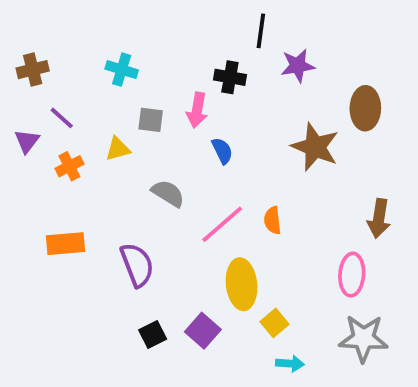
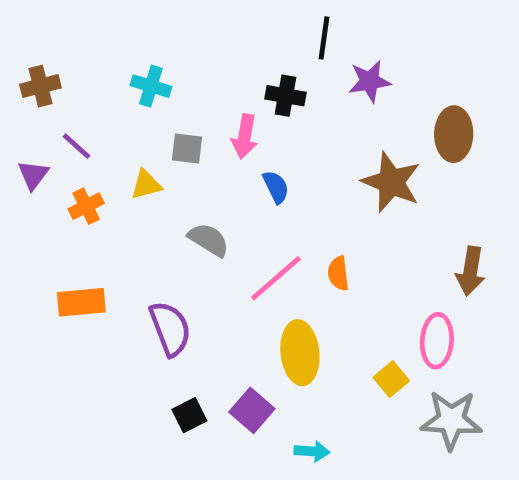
yellow square: (274, 323) -> (391, 379), moved
cyan arrow: (290, 364) -> (312, 451), moved

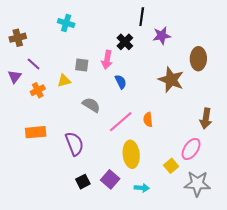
cyan cross: (151, 86) -> (66, 23), moved
black cross: (286, 96) -> (125, 42), turned 35
pink ellipse: (437, 341) -> (191, 149), turned 30
cyan arrow: (312, 451) -> (142, 188), moved

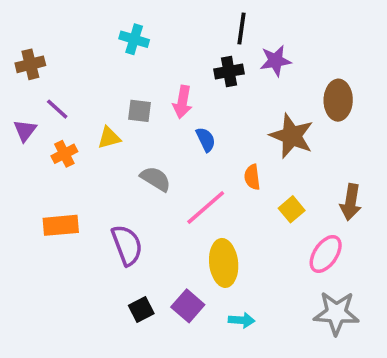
cyan cross: (66, 23) -> (134, 39), moved
black cross: (125, 42) -> (229, 71), moved, turned 35
orange semicircle: (148, 120) -> (252, 177), moved
yellow square: (171, 166) -> (292, 209), moved

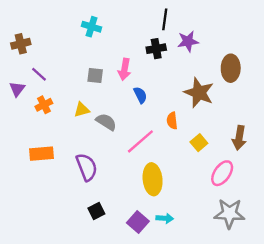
yellow triangle: (109, 138) -> (82, 110), moved
purple square: (188, 306) -> (138, 222), moved

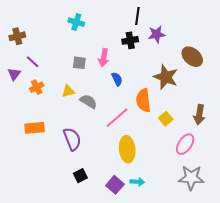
brown ellipse: (231, 68) -> (192, 57), turned -50
orange semicircle: (172, 121) -> (143, 100), size x1.6

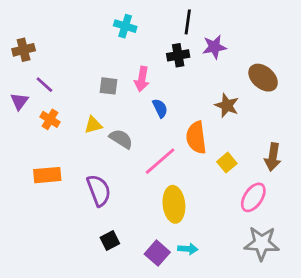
cyan cross: (76, 22) -> (125, 26), moved
brown star: (166, 77) -> (227, 105), size x0.7
orange cross: (37, 87) -> (50, 119), turned -32

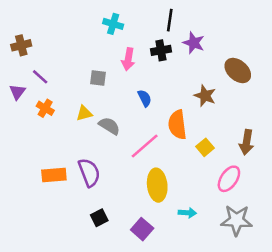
purple star: (214, 47) -> (194, 43), turned 30
pink arrow: (142, 79) -> (128, 59), moved
orange rectangle: (47, 175) -> (54, 175), moved
cyan arrow: (188, 249) -> (187, 213), moved

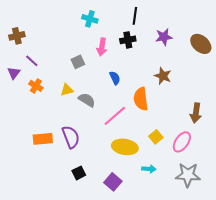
purple star: (194, 43) -> (164, 37), moved, turned -30
brown ellipse: (238, 70) -> (201, 44), moved
gray square: (98, 78) -> (78, 62), turned -32
yellow square: (205, 147) -> (156, 137), moved
yellow ellipse: (157, 185) -> (125, 147), turned -75

